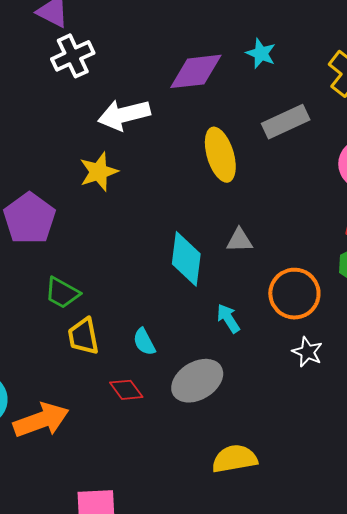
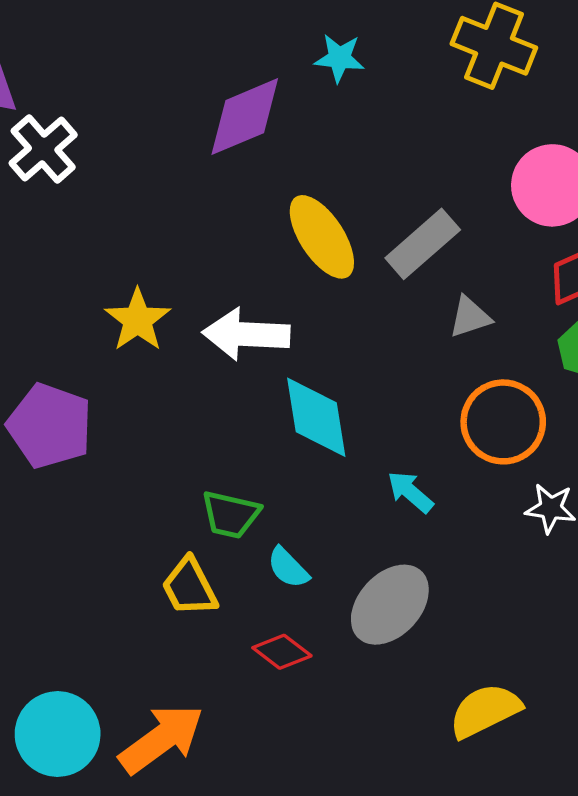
white arrow: (124, 115) -> (246, 334), moved, turned 33
gray rectangle: (286, 122) -> (423, 244), moved
gray triangle: (239, 240) -> (470, 317), moved
green trapezoid: (62, 293) -> (231, 514), moved

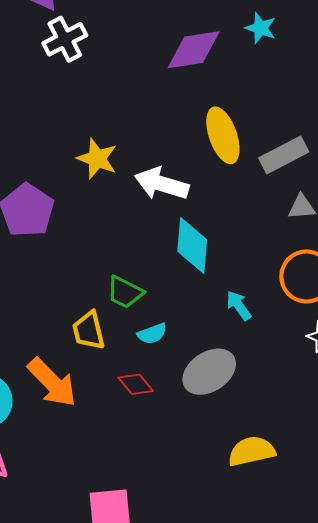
yellow star: (138, 320) -> (97, 159), turned -30
cyan semicircle: (288, 568) -> (152, 334), turned -80
orange arrow: (161, 739) -> (52, 382), moved, turned 68

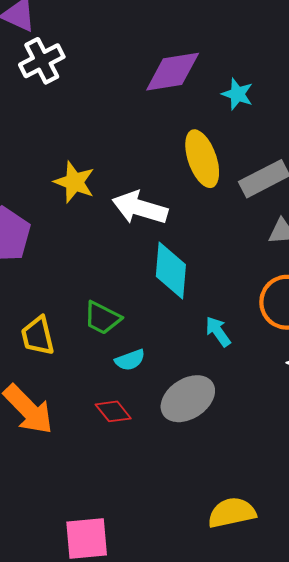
cyan star: (261, 28) -> (237, 94), moved
yellow trapezoid: (89, 331) -> (38, 336), moved
yellow semicircle: (252, 451) -> (232, 513), moved

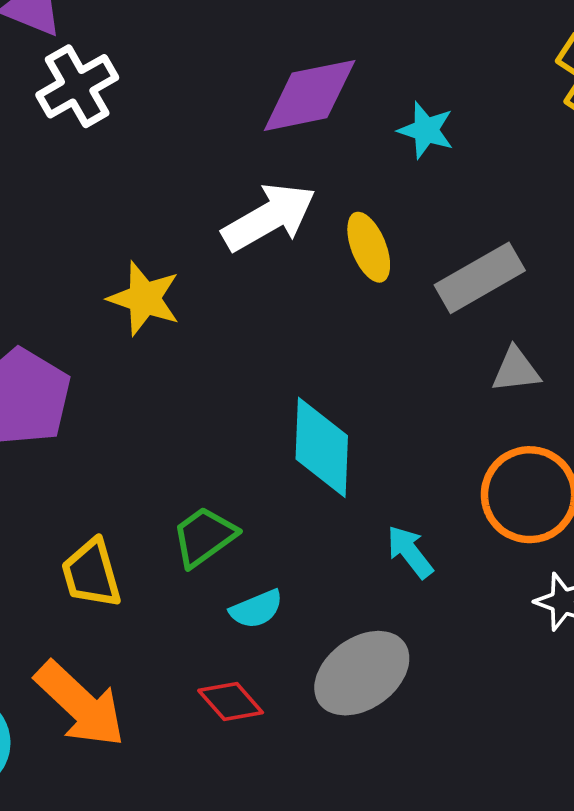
yellow ellipse: (202, 159) -> (369, 247), size x0.7
white arrow: (140, 208) -> (269, 217), moved, turned 136
green trapezoid: (102, 318) -> (204, 537), turned 120

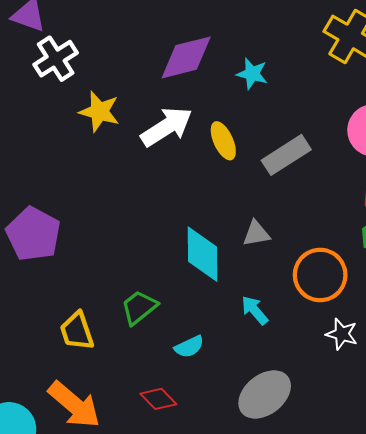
yellow star: (144, 298) -> (99, 112), moved
gray triangle: (516, 370) -> (256, 234), moved
cyan semicircle: (256, 609) -> (189, 347), moved
gray ellipse: (362, 673) -> (265, 394), moved

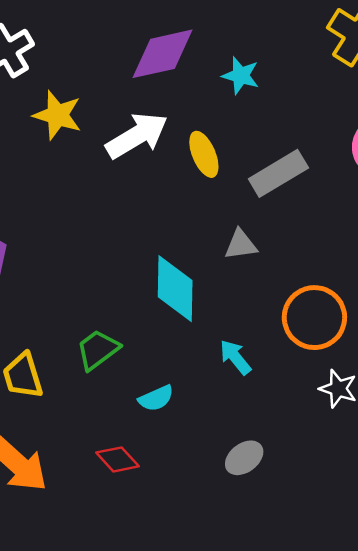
gray triangle: (256, 234) -> (241, 245), moved
gray ellipse: (265, 394) -> (244, 458), size x0.6

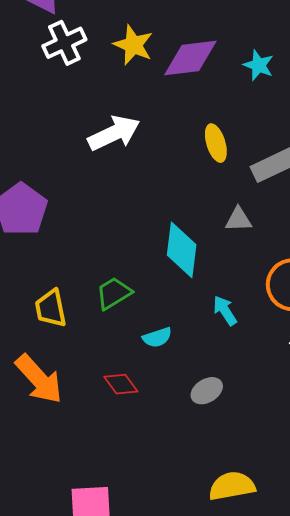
cyan star: (241, 75) -> (259, 65), moved
yellow star: (57, 115) -> (133, 45), moved
white arrow: (137, 136) -> (114, 133), moved
gray ellipse: (244, 458) -> (207, 391), moved

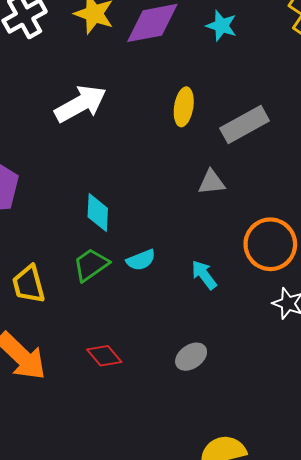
yellow ellipse: (216, 143) -> (184, 107), turned 30
cyan diamond: (182, 250) -> (98, 213), moved, size x0.7
cyan semicircle: (157, 337) -> (141, 260), moved

